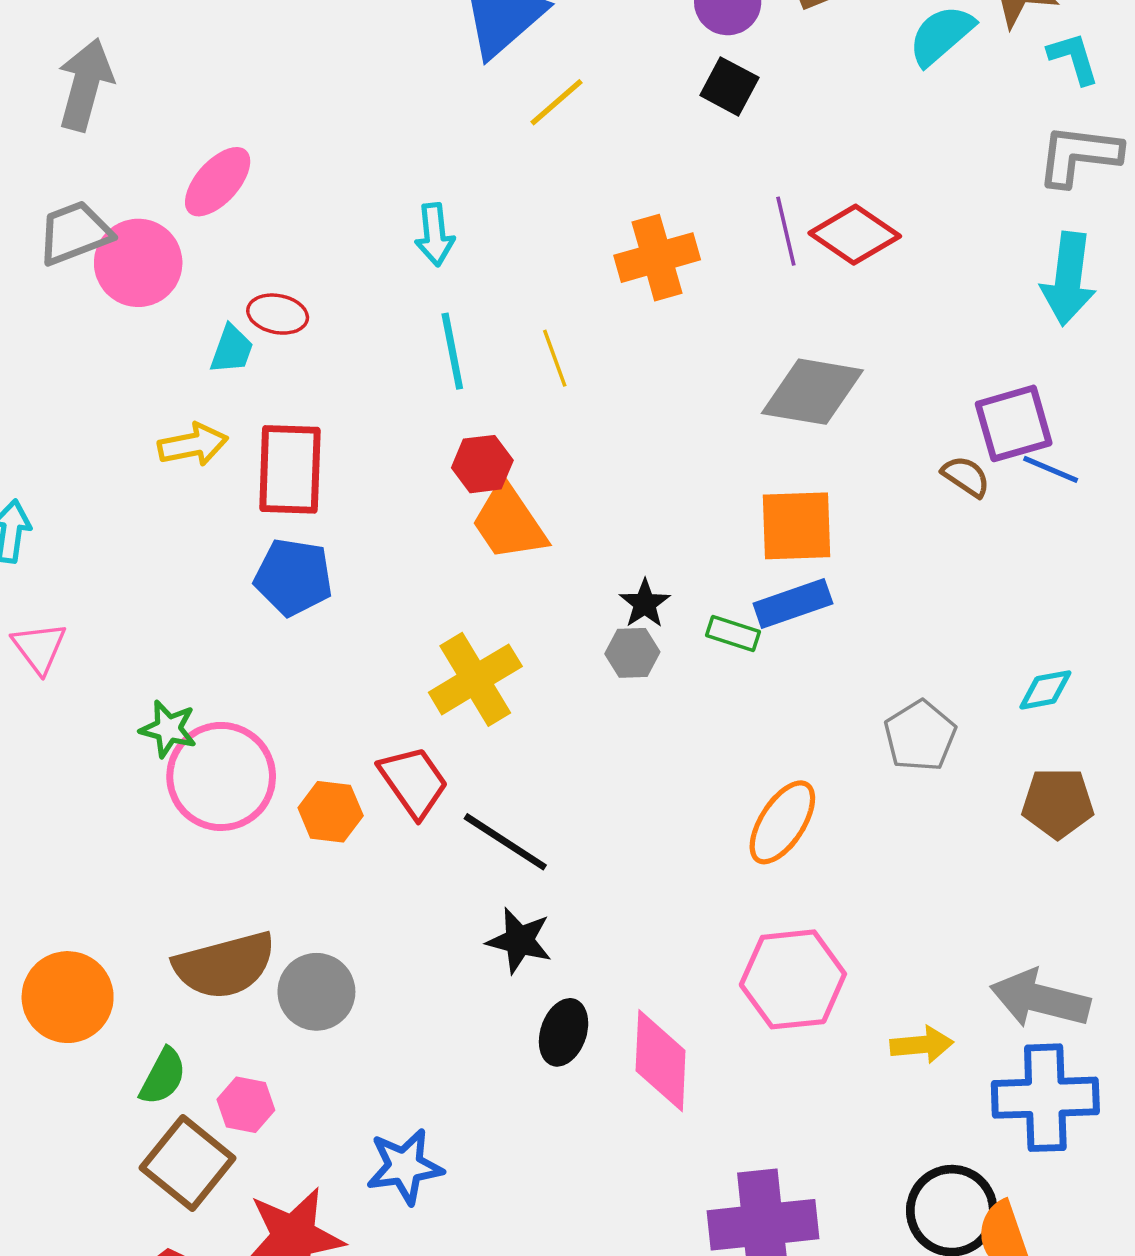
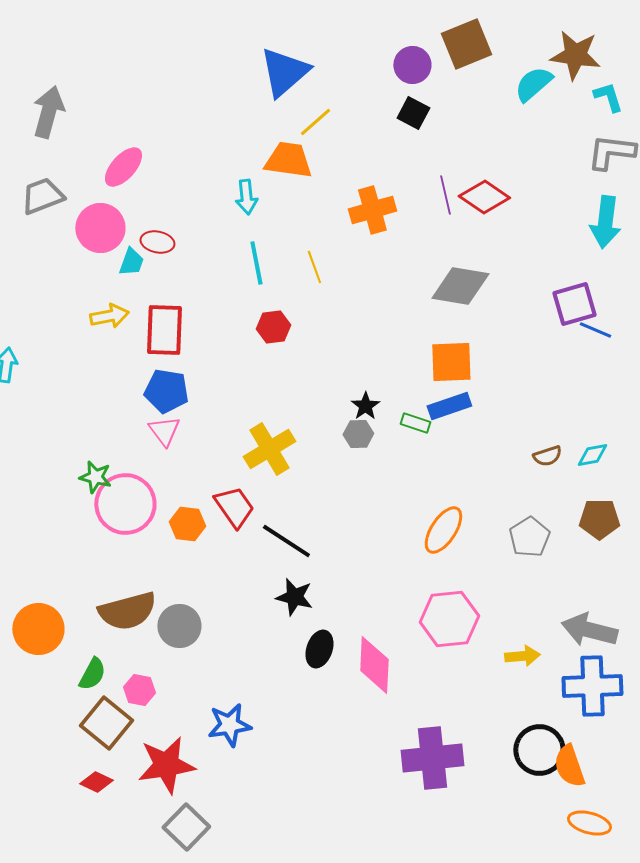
pink circle: (138, 263) -> (100, 228), moved
brown semicircle: (966, 476) -> (547, 456), moved, turned 128
orange trapezoid: (509, 522) -> (288, 160), moved, turned 132
pink triangle: (39, 648) -> (164, 431), moved
gray pentagon: (920, 736) -> (529, 537), moved

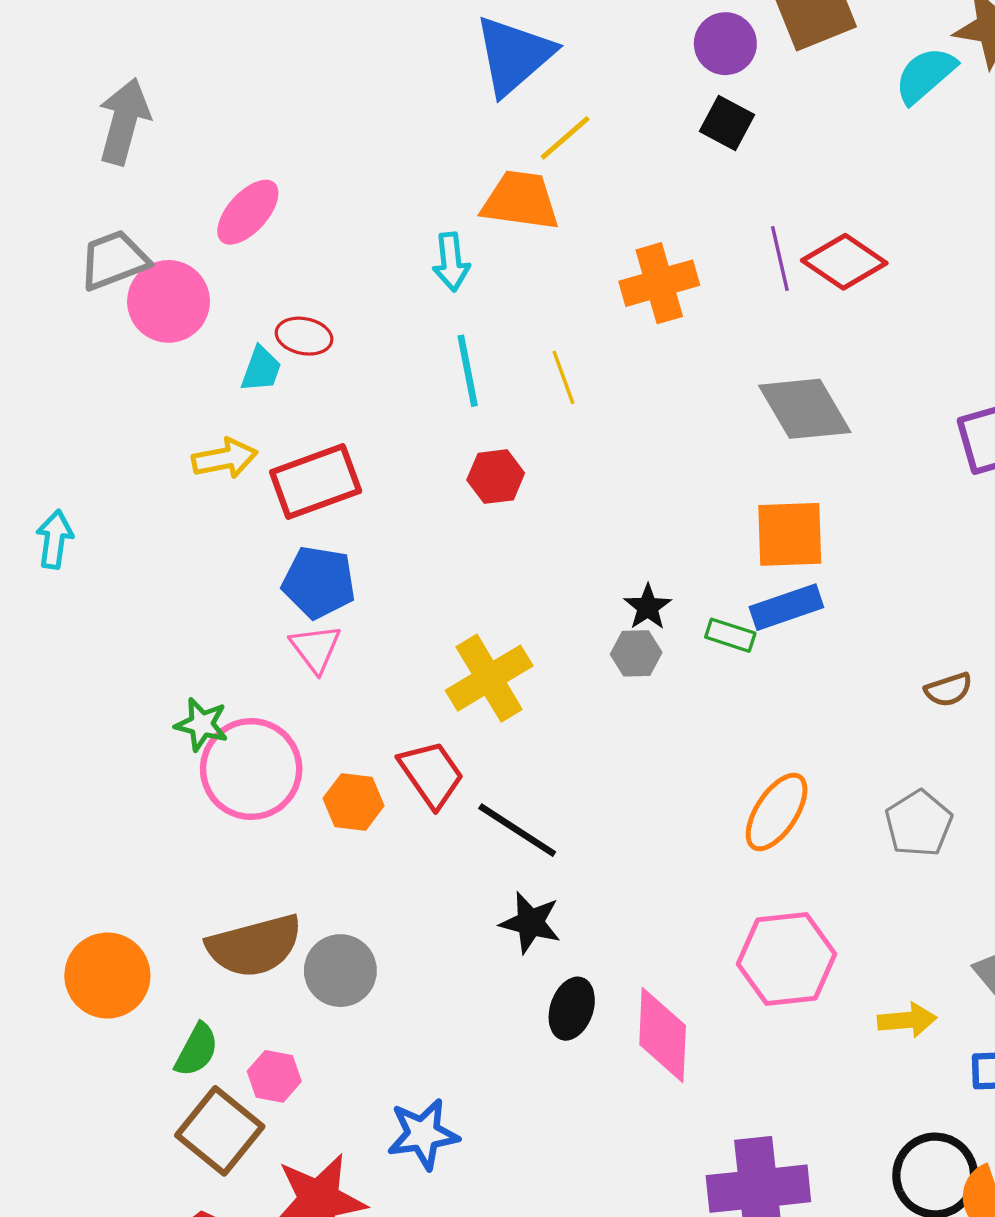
pink circle: (100, 228) -> (169, 301), moved
gray diamond: (460, 286) -> (805, 409), turned 50
red rectangle: (164, 330) -> (316, 482), turned 68

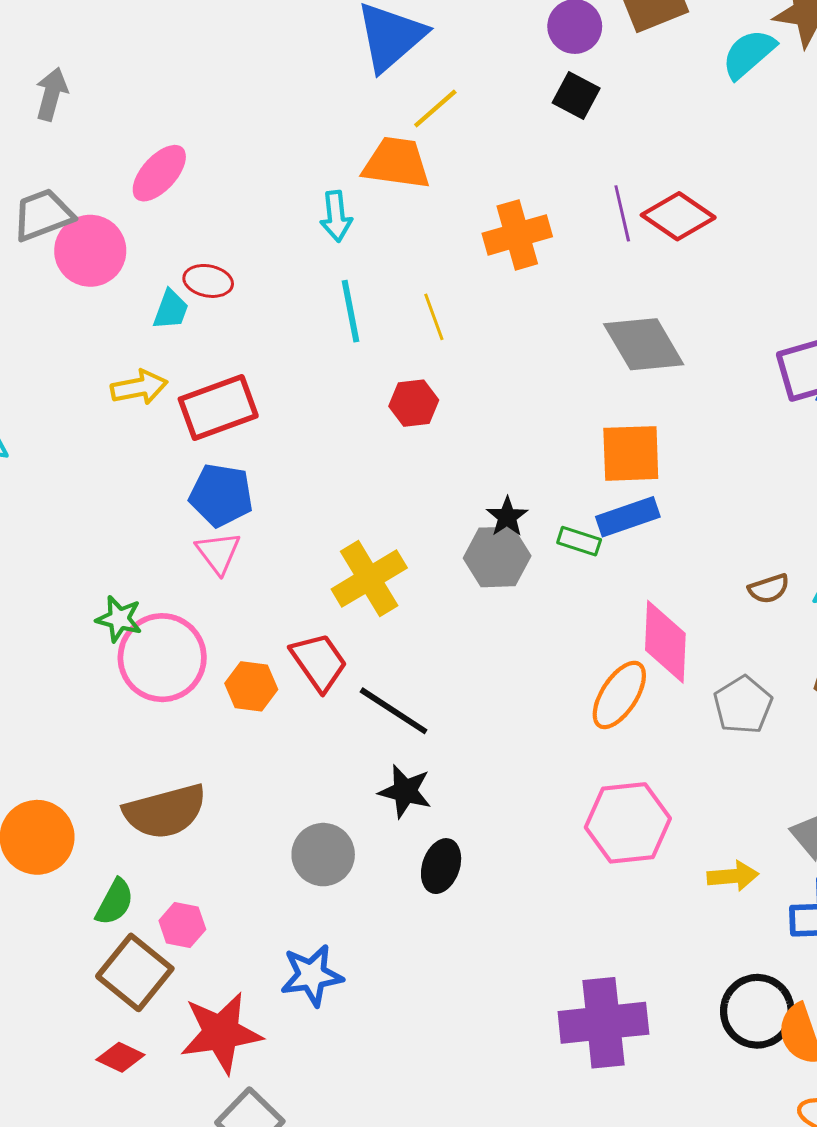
gray arrow: (124, 121) -> (51, 94), size x0.7
red hexagon: (496, 477) -> (414, 403), moved
gray hexagon: (636, 653) -> (497, 557), size x1.5
gray circle: (340, 971) -> (323, 855), moved
pink diamond: (663, 1035) -> (665, 642), moved

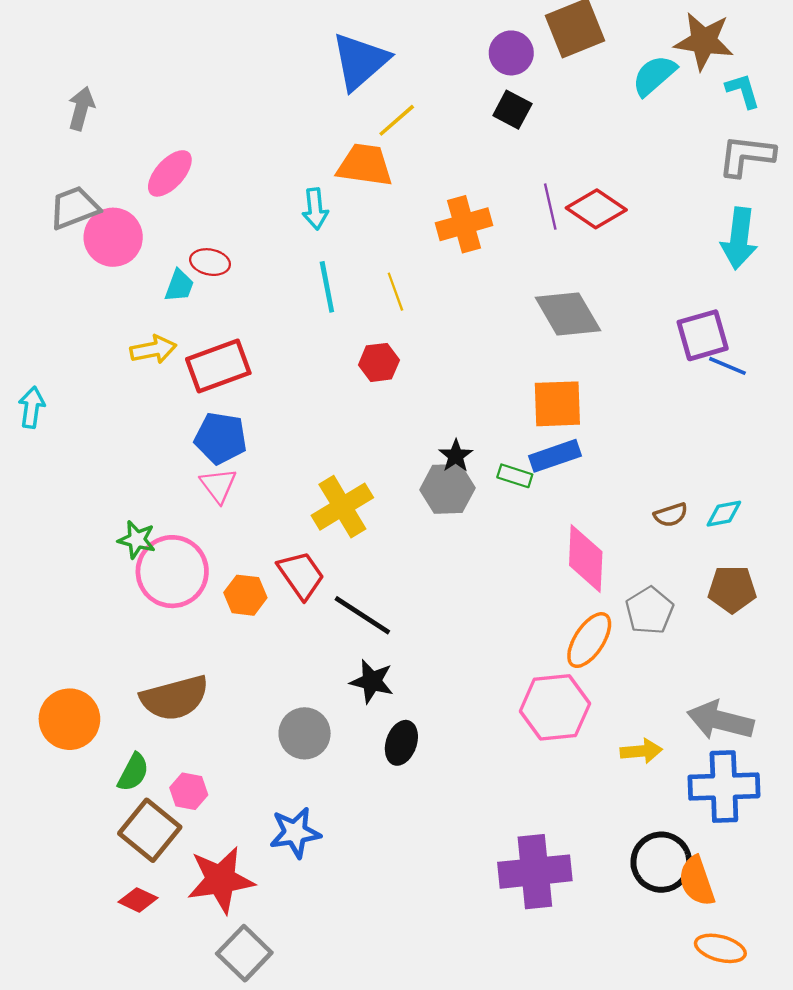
orange ellipse: (619, 695) -> (589, 640), moved

